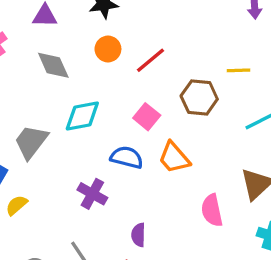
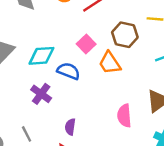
cyan diamond: (82, 116) -> (41, 56), moved
orange trapezoid: (174, 158) -> (110, 63), moved

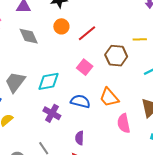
orange trapezoid: (110, 63) -> (109, 97), moved
blue semicircle: (68, 71) -> (80, 101), moved

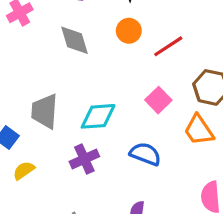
gray trapezoid: (15, 82) -> (45, 111), turned -40
orange trapezoid: (109, 97) -> (199, 130), moved
purple cross: (52, 113) -> (84, 159), moved, turned 30

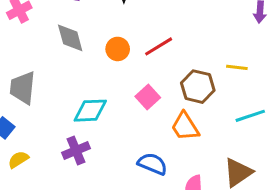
orange circle: (129, 31) -> (118, 49), moved
gray trapezoid: (45, 111) -> (23, 88), moved
blue semicircle: (145, 154) -> (152, 164), moved

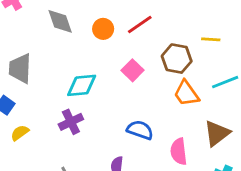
orange trapezoid: (185, 127) -> (186, 93), moved

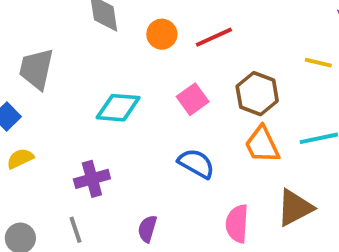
yellow line: (211, 39) -> (318, 63), moved
purple cross: (71, 122) -> (92, 179), moved
blue semicircle: (140, 130) -> (196, 164), moved

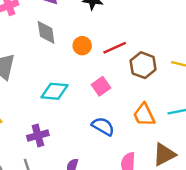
brown hexagon: (257, 94) -> (143, 65), moved

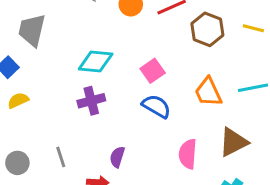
pink square: (101, 86) -> (153, 71), moved
purple cross: (38, 135) -> (91, 101), moved

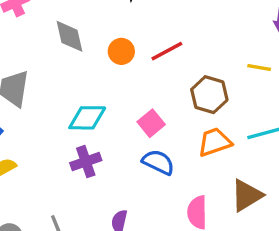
brown hexagon: (207, 29) -> (209, 95), moved
orange trapezoid: (208, 92) -> (215, 142), turned 100

